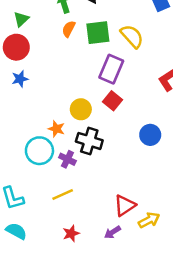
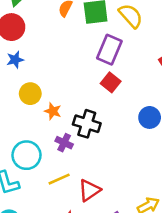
yellow circle: (81, 109) -> (30, 94), moved
cyan circle: (39, 151) -> (26, 155), moved
red triangle: (125, 205) -> (89, 190), moved

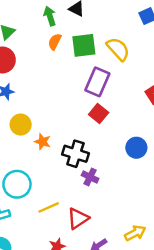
purple cross: (64, 143) -> (90, 177), moved

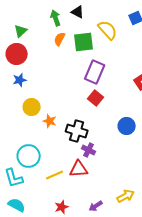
yellow semicircle: (118, 49) -> (108, 30), moved
red triangle: (78, 218) -> (79, 169), moved, turned 30

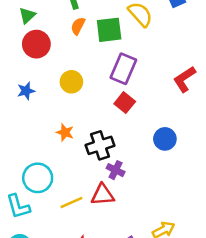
red circle: (17, 54) -> (36, 44), moved
blue star: (20, 80) -> (26, 91), moved
yellow circle: (32, 107) -> (71, 82), moved
black cross: (77, 131) -> (100, 145), turned -35

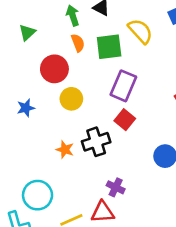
orange semicircle: (78, 26) -> (78, 43), turned 132
red circle: (36, 44) -> (54, 69), moved
black cross: (100, 145) -> (96, 142), moved

